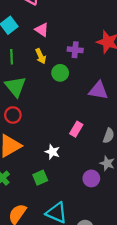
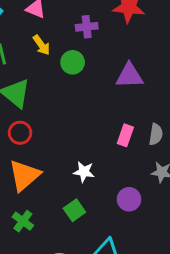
pink rectangle: (76, 129) -> (125, 135), moved
purple circle: (91, 178) -> (129, 199), moved

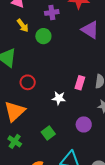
purple triangle: (129, 76) -> (90, 30), moved, turned 36
red circle: (20, 133) -> (28, 82), moved
white star: (84, 172) -> (59, 98), moved

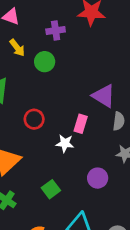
purple triangle: (90, 30) -> (104, 96), moved
red circle: (28, 82) -> (34, 119), moved
pink rectangle: (80, 83) -> (81, 124), moved

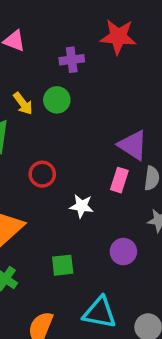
yellow arrow: (17, 48) -> (23, 103), moved
pink rectangle: (81, 124) -> (119, 180), moved
green square: (51, 189) -> (63, 265), turned 30

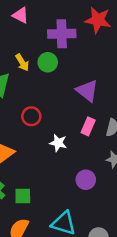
purple cross: (72, 60) -> (62, 34), size x1.5
purple triangle: (133, 145) -> (87, 91), moved
green square: (63, 265) -> (23, 196), moved

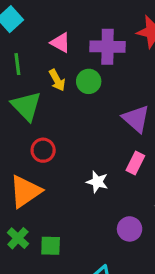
pink triangle: (20, 15) -> (60, 43), moved
red circle: (31, 116) -> (43, 150), moved

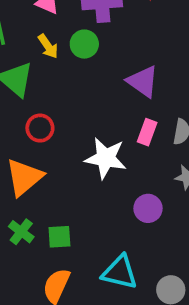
white star: (97, 182) -> (106, 158), size x1.6

